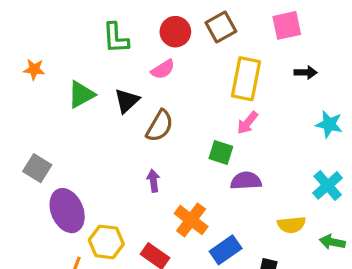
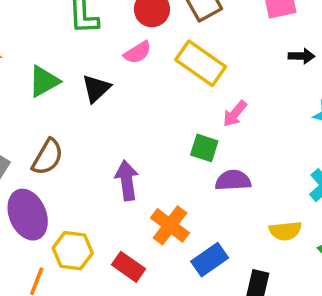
yellow rectangle: (246, 79) -> (201, 63), moved, turned -66
brown semicircle: (160, 126) -> (47, 157), moved
purple arrow: (153, 181) -> (127, 180), size x1.5

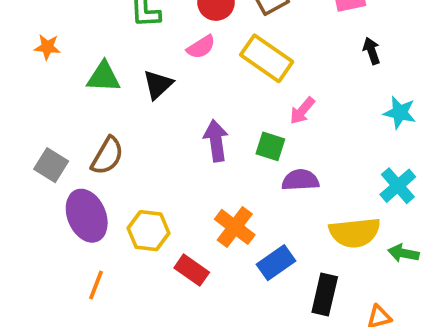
black arrow: (302, 56) -> (372, 51), turned -110
green triangle: (44, 81) -> (104, 77), turned 32
purple arrow: (127, 180) -> (216, 141), moved
yellow semicircle: (285, 231) -> (355, 233), size x1.5
yellow hexagon: (73, 251) -> (149, 231), moved

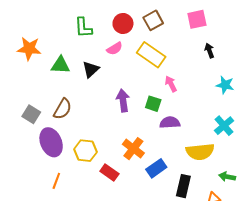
orange star: (47, 47) -> (29, 49), size x1.6
pink arrow: (302, 111) -> (171, 84), turned 112
green arrow: (403, 253) -> (227, 177), moved

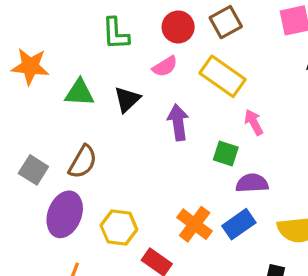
purple arrow: (123, 101) -> (178, 122), moved
purple ellipse: (51, 142) -> (65, 214), turned 44
blue rectangle: (156, 168) -> (239, 224), moved

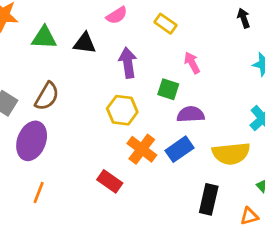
yellow rectangle: (222, 76) -> (166, 24), size x0.6
black triangle: (127, 99) -> (85, 43), turned 50
yellow hexagon: (119, 227) -> (122, 110), moved

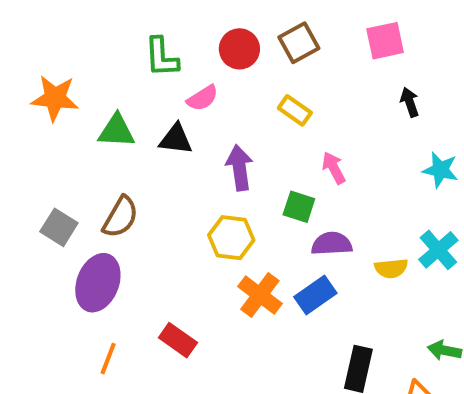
pink semicircle: (117, 15) -> (203, 98), moved
yellow semicircle: (231, 153) -> (391, 268), moved, size x0.6
red rectangle: (110, 181) -> (178, 340), moved

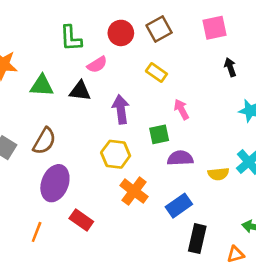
green square: (299, 207) -> (159, 134), turned -30
purple ellipse: (98, 283) -> (55, 183), moved
blue rectangle: (315, 295) -> (179, 206), moved

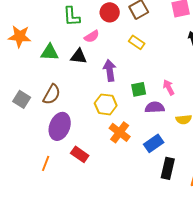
pink arrow: (181, 109) -> (169, 87), moved

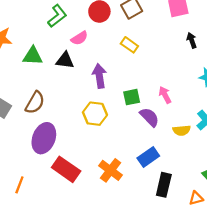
green L-shape: (72, 16) -> (57, 16), turned -125
purple semicircle: (155, 107) -> (149, 117), turned 48
orange cross: (120, 132) -> (111, 170), moved
red rectangle: (80, 154) -> (66, 169), size x1.4
orange line: (46, 163) -> (19, 185), moved

